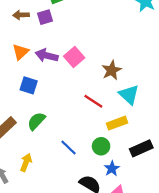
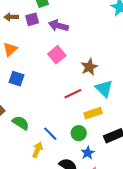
purple arrow: (47, 56) -> (58, 26), moved
red line: (93, 101) -> (73, 94), turned -60
green semicircle: (36, 121) -> (21, 123), moved, turned 78
yellow arrow: (26, 162) -> (38, 150), moved

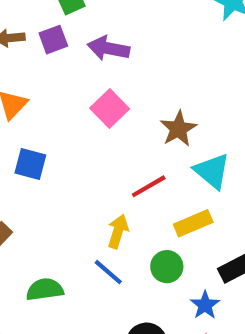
green semicircle: (21, 123) -> (45, 289), moved, turned -36
yellow arrow: (38, 150) -> (118, 231), moved
blue star: (88, 153) -> (205, 305), moved

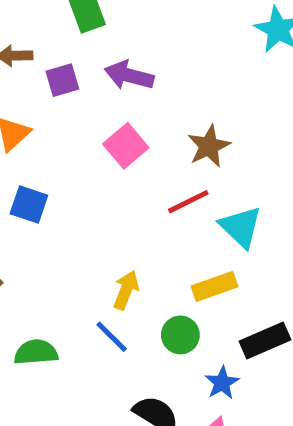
purple square: (53, 40) -> (62, 80), moved
brown star: (178, 129) -> (209, 146), moved
red line: (149, 186) -> (188, 202), moved

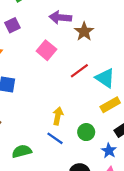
purple arrow: (129, 75) -> (60, 18), moved
brown star: (209, 146) -> (84, 32), moved
yellow rectangle: (215, 286) -> (110, 105), moved

